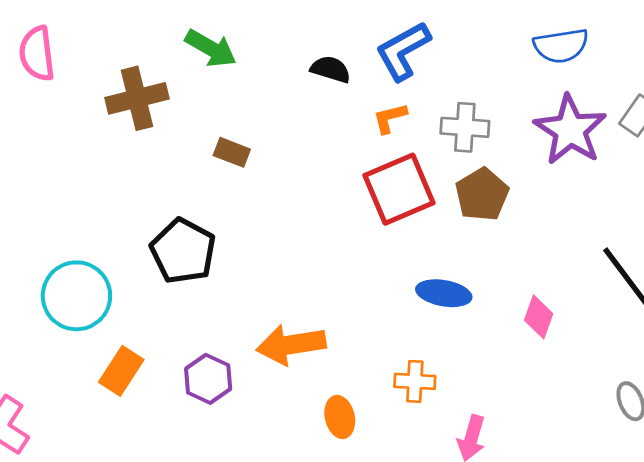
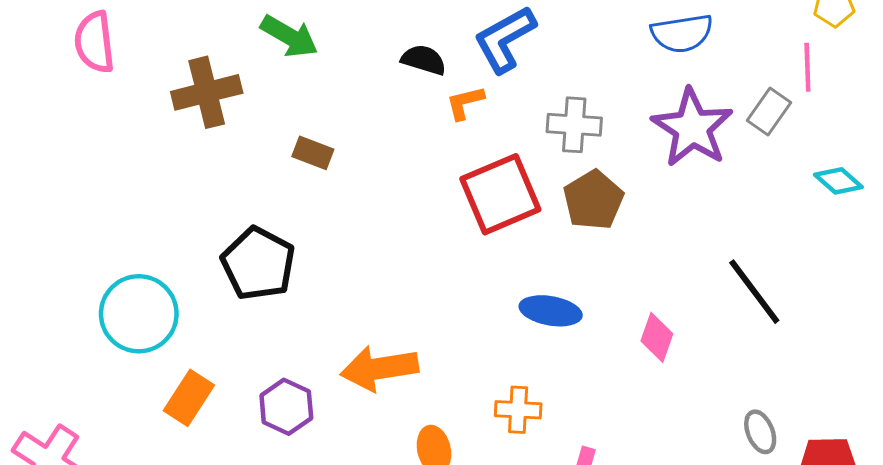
orange L-shape: (390, 118) -> (465, 103), moved

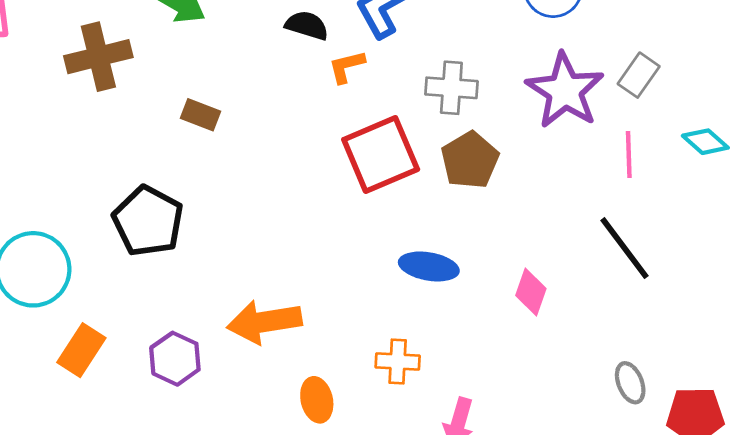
pink line: (807, 67) -> (629, 154), moved

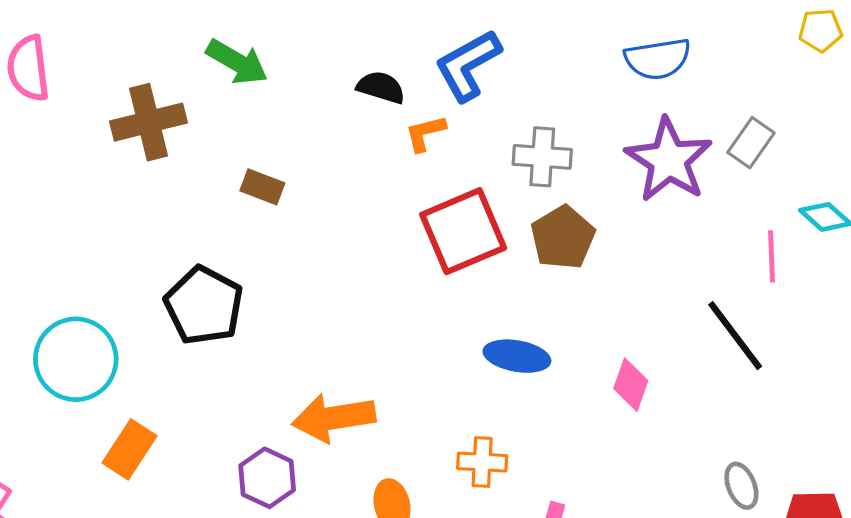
pink line: (629, 154) -> (771, 256), moved
purple hexagon: (175, 359) -> (267, 478), moved

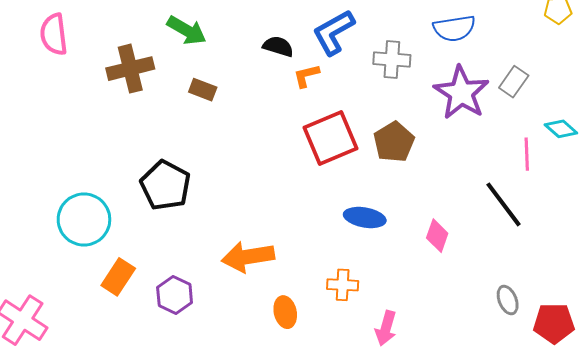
gray cross: (542, 157) -> (392, 60), moved
brown rectangle: (262, 187) -> (203, 90), moved
purple hexagon: (267, 478) -> (175, 295), moved

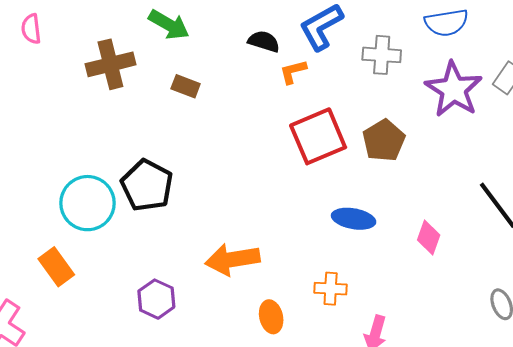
pink semicircle: (54, 34) -> (31, 29), size x0.7
cyan circle: (84, 220) -> (88, 203), moved
orange rectangle: (118, 277) -> (56, 267), moved, turned -69

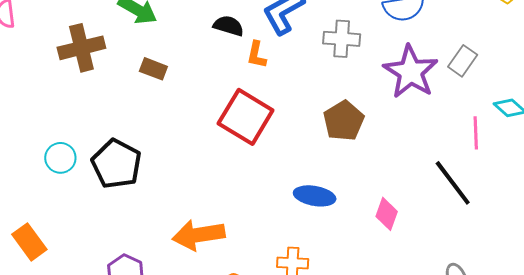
orange L-shape: (293, 72) -> (257, 55), turned -64
red square: (318, 136) -> (246, 117), moved, turned -36
cyan circle: (88, 203) -> (60, 158), moved, size x0.6

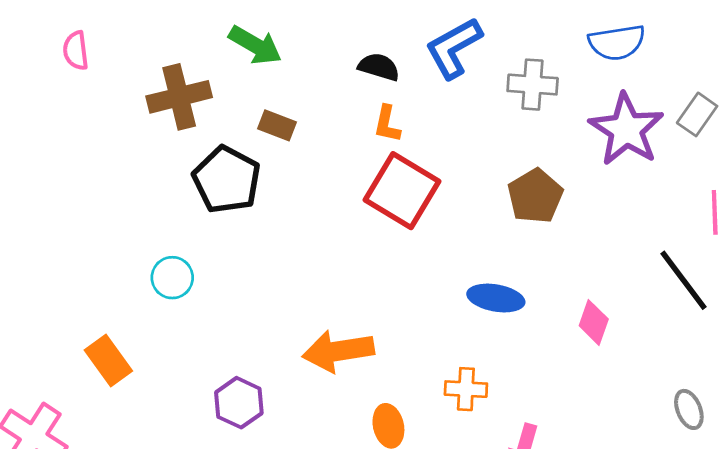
orange L-shape: (257, 55) -> (387, 124), moved
cyan circle: (60, 158) -> (172, 278), moved
black pentagon: (116, 164) -> (227, 180), moved

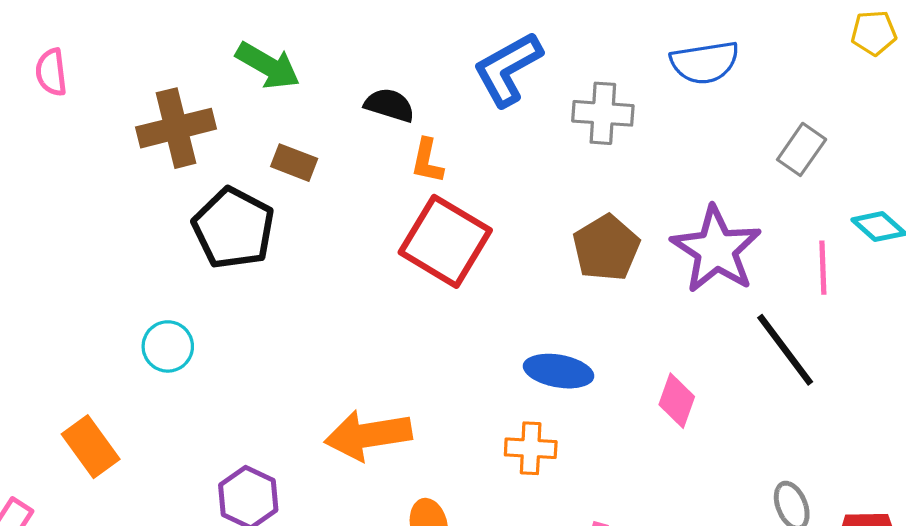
black semicircle: (379, 67) -> (389, 105), moved
purple star: (626, 129) -> (716, 250), moved
orange cross: (466, 389) -> (531, 448), moved

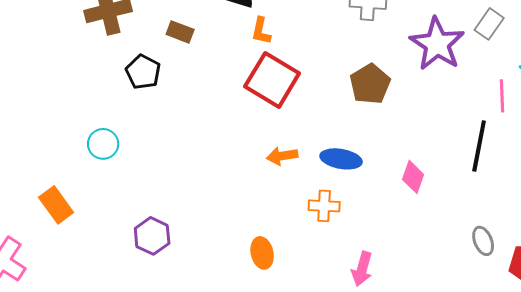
black pentagon: (233, 228) -> (143, 72), size x0.7
purple star: (716, 250) -> (437, 44), moved
black line: (785, 350) -> (479, 146), turned 48
orange arrow: (368, 435) -> (282, 156), moved, size x0.6

